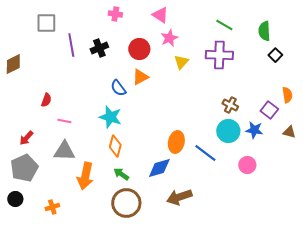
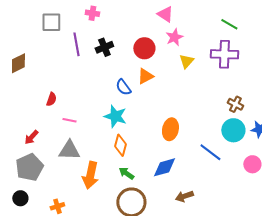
pink cross: (115, 14) -> (92, 13), moved
orange ellipse: (176, 142) -> (170, 129), moved
brown arrow: (179, 197) -> (184, 196), size x0.7

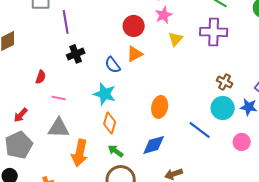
black cross: (104, 47) -> (76, 54), moved

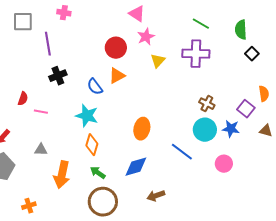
pink line: (59, 98) -> (41, 112), moved
gray triangle: (59, 128) -> (41, 150), size x0.6

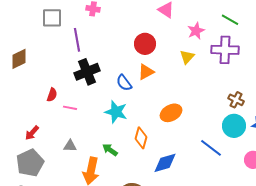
pink star: (146, 37) -> (196, 31), moved
black cross: (58, 76) -> (87, 72), size x1.4
orange ellipse: (142, 129) -> (171, 113), moved, turned 50
orange diamond: (92, 145) -> (141, 138), moved
green arrow: (98, 173) -> (110, 150), moved

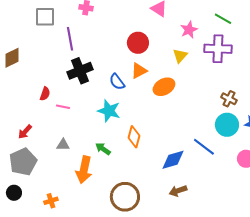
orange ellipse: (171, 113) -> (164, 87), moved
blue diamond: (165, 163) -> (173, 160), moved

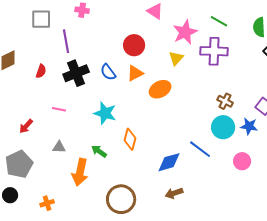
pink star: (189, 30) -> (185, 32), size x1.4
blue semicircle: (117, 82) -> (108, 72), moved
red semicircle: (45, 94) -> (41, 71), moved
red arrow: (25, 132) -> (26, 126), moved

